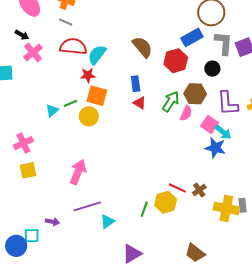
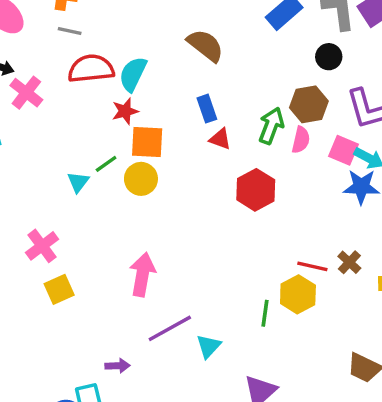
red hexagon: (176, 61) -> (256, 190), moved

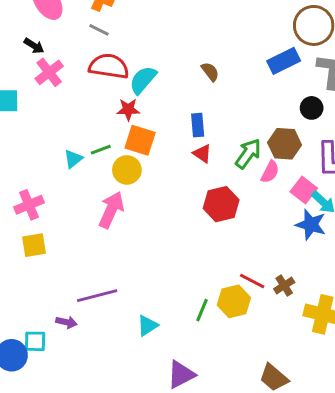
brown semicircle: (205, 45) -> (210, 72), size x0.6
pink arrow: (142, 274) -> (111, 210), moved
purple line: (170, 328) -> (97, 296), moved

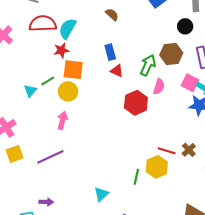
pink semicircle: (270, 172) -> (159, 86), moved
pink arrow: (111, 210) -> (62, 120), size x0.7
purple line: (97, 296) -> (50, 157), moved

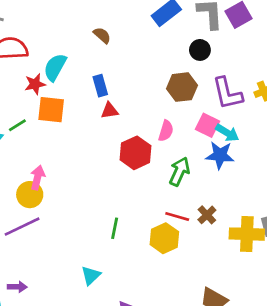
cyan semicircle: (68, 29) -> (55, 67), moved
green arrow: (148, 65) -> (179, 171), moved
red triangle: (117, 71) -> (110, 111), turned -32
yellow circle: (68, 91) -> (30, 195), moved
green line: (136, 177) -> (115, 228), moved

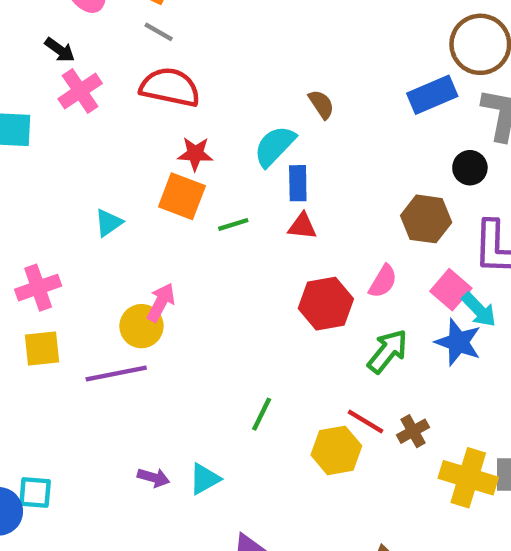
cyan semicircle: (55, 67) -> (275, 146), moved
orange square: (51, 110) -> (182, 196), moved
green line: (17, 125) -> (233, 224), moved
purple arrow: (17, 287) -> (153, 478), moved

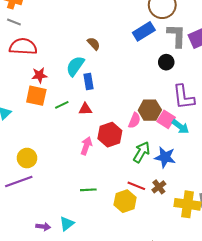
brown hexagon: (426, 219) -> (150, 110), moved
red triangle: (302, 226) -> (85, 109), moved
pink arrow: (161, 302) -> (86, 146), moved
blue star: (458, 342) -> (165, 157), moved
green line: (262, 414) -> (88, 190), turned 70

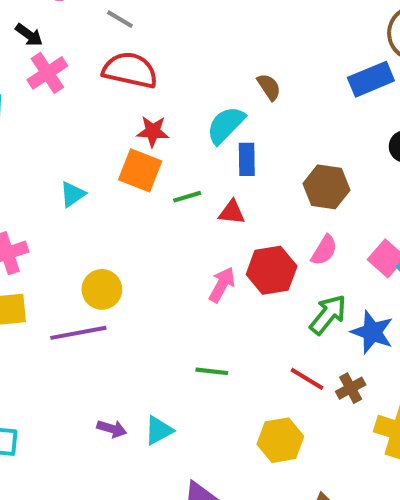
brown hexagon: (150, 110) -> (326, 187), moved
yellow hexagon: (125, 201) -> (280, 440), moved

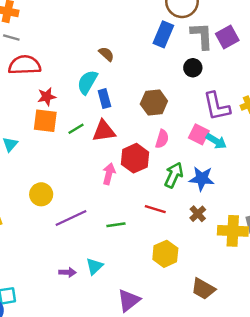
blue rectangle: (371, 79) -> (163, 34), turned -30
red triangle: (232, 212) -> (104, 131), size x1.5
purple line: (78, 333) -> (71, 218), moved
red line: (307, 379) -> (155, 209), moved

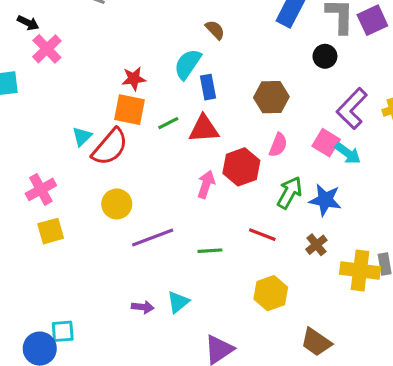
red semicircle: (25, 65) -> (110, 147), moved, turned 128
purple L-shape: (217, 106) -> (352, 108), turned 52

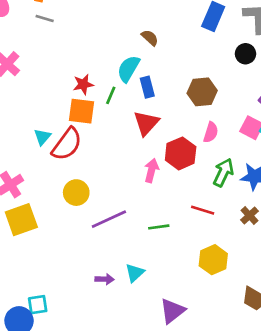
green line: (168, 123) -> (111, 95), moved, turned -36
red triangle: (204, 129) -> (146, 123), turned -40
yellow square: (51, 231) -> (21, 220), size x1.4

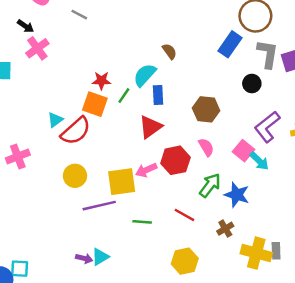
pink semicircle: (211, 132) -> (206, 147), turned -60
pink arrow: (151, 170) -> (146, 170), turned -140
yellow square: (21, 220) -> (122, 182), moved
cyan triangle: (135, 273) -> (100, 257), moved

